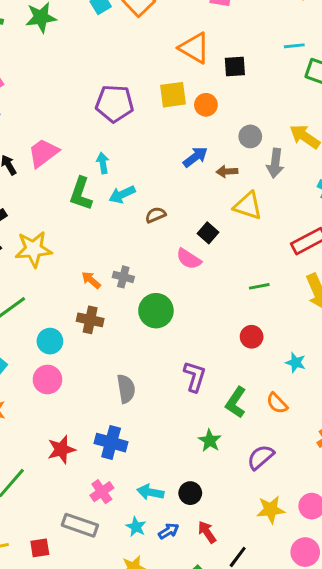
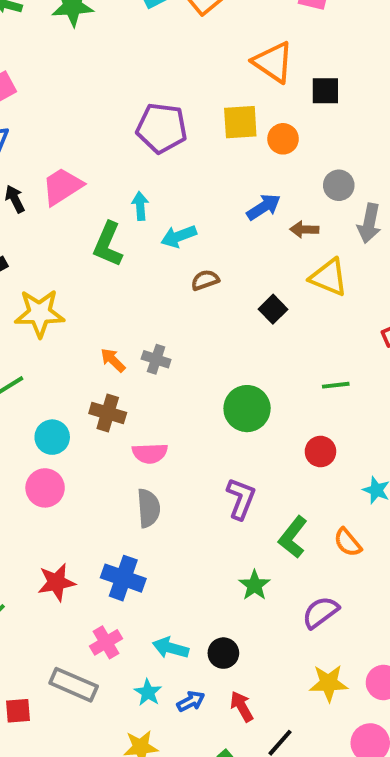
cyan arrow: (122, 195) -> (179, 236), moved
pink semicircle: (189, 259) -> (150, 453), moved, turned -40
green circle: (156, 311) -> (247, 409), moved

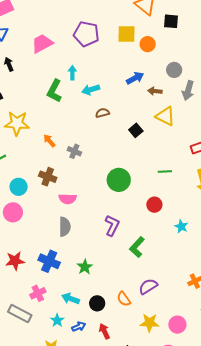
pink trapezoid: (62, 186) -> (42, 43), moved
orange arrow: (113, 360) -> (49, 141), moved
orange semicircle: (348, 542) -> (124, 299), moved
green star: (254, 585) -> (85, 267), moved

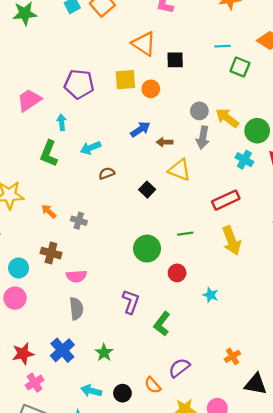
gray circle: (174, 70) -> (199, 111), moved
cyan arrow: (72, 73) -> (62, 122), moved
green circle: (119, 180) -> (147, 249), moved
blue cross: (49, 261) -> (62, 350), turned 30
pink cross: (38, 293) -> (35, 383), moved

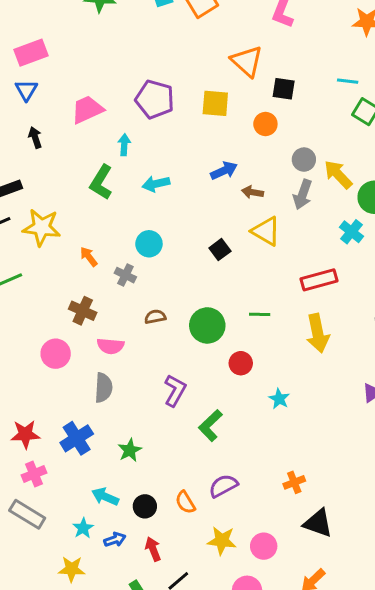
orange circle: (151, 89) -> (265, 124), moved
brown semicircle: (107, 173) -> (155, 317), moved
cyan circle: (19, 268) -> (149, 244), moved
pink circle: (15, 298) -> (56, 354), moved

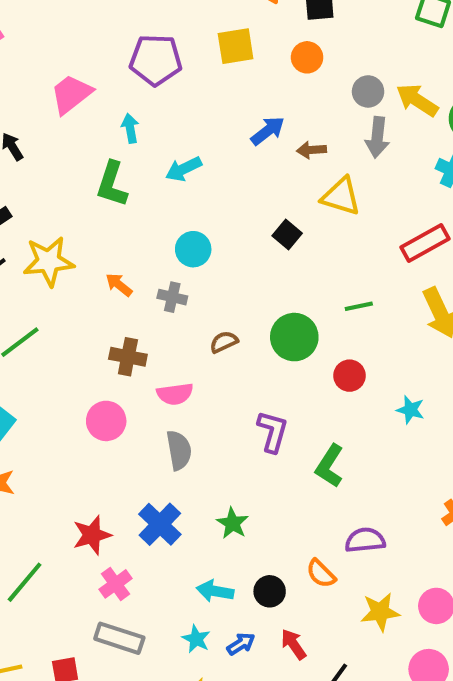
purple semicircle: (223, 486) -> (365, 540), turned 36

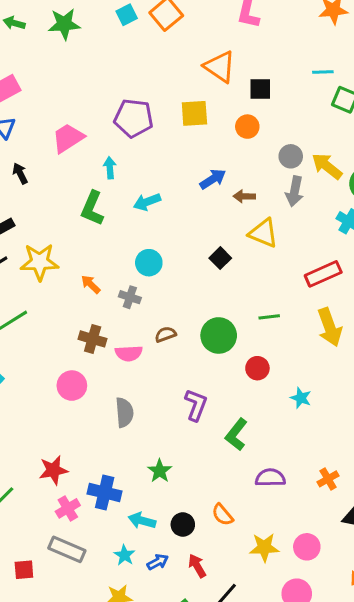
pink semicircle: (175, 394) -> (129, 353), moved
blue cross: (160, 524) -> (105, 492), moved, turned -36
purple semicircle: (365, 540) -> (270, 478), moved

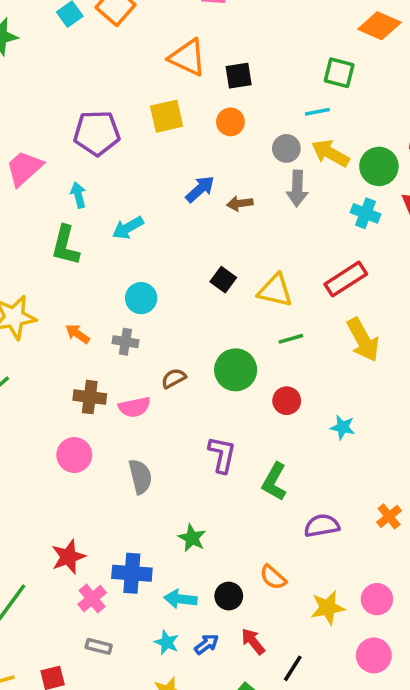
cyan line: (323, 72) -> (317, 112), moved
yellow triangle: (263, 233) -> (275, 291), moved
gray rectangle: (67, 549) -> (99, 646), size x0.6

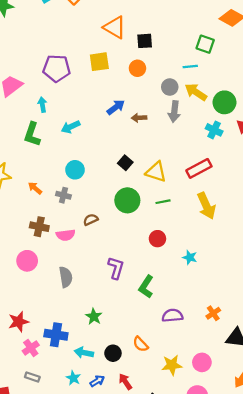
green circle: (236, 370) -> (127, 200), moved

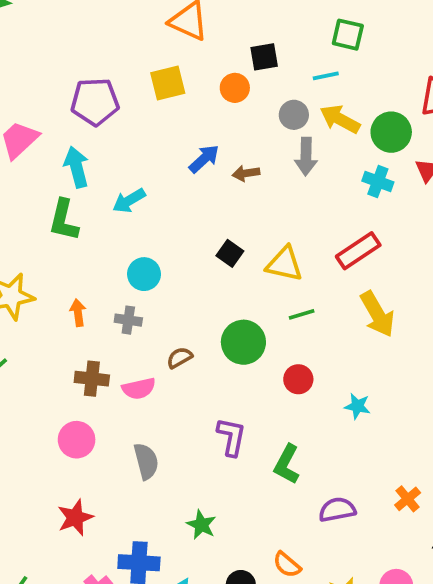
black square: (145, 41) -> (264, 57), moved
cyan arrow: (42, 105) -> (76, 167), size x1.5
orange arrow: (35, 188) -> (78, 313), turned 48
green circle: (127, 200) -> (243, 342), moved
red star: (19, 322) -> (75, 518), moved

